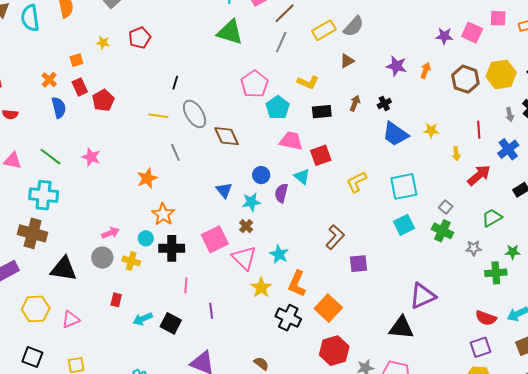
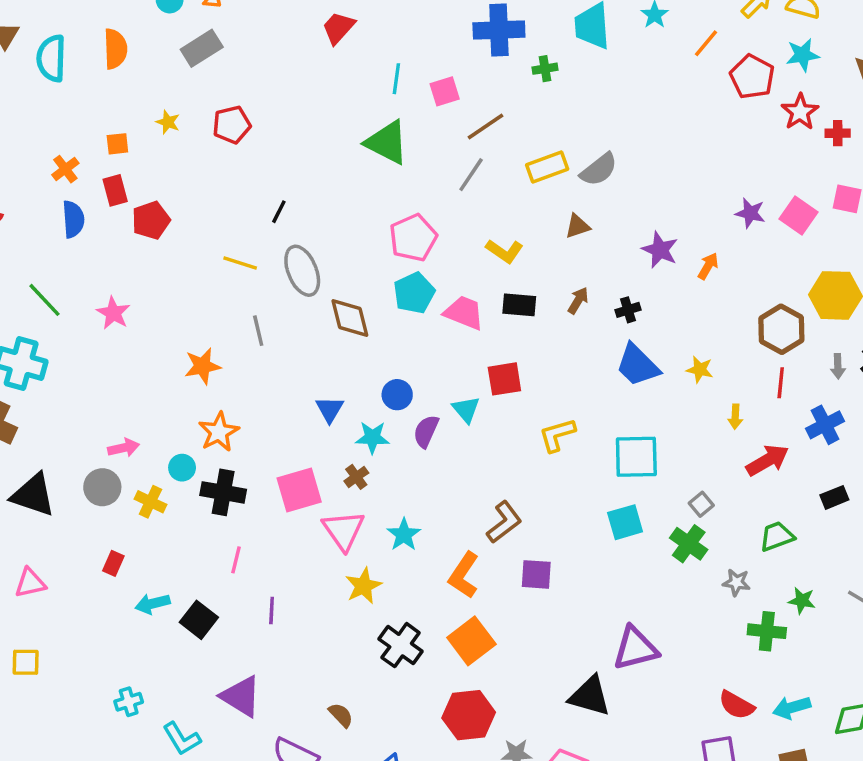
brown hexagon: (465, 79) -> (781, 329), moved
cyan pentagon: (278, 108) -> (414, 293), moved
pink trapezoid: (291, 141) -> (464, 313), moved
orange L-shape: (297, 284) -> (464, 575), moved

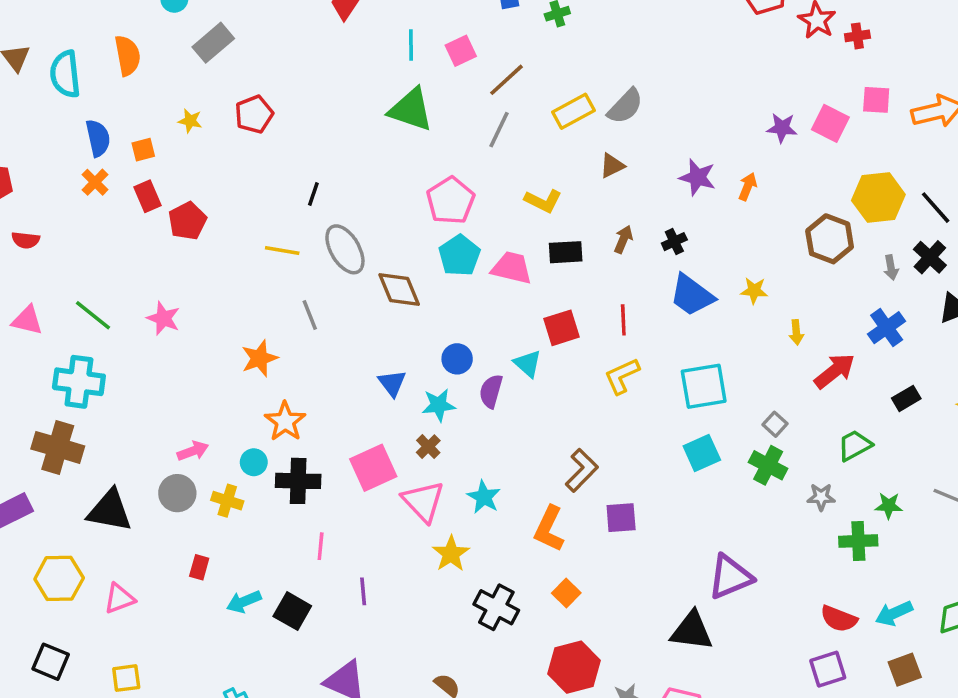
blue semicircle: (73, 219) -> (98, 138), moved
red line: (781, 383) -> (623, 320), moved
orange square: (471, 641) -> (566, 593), size x0.6

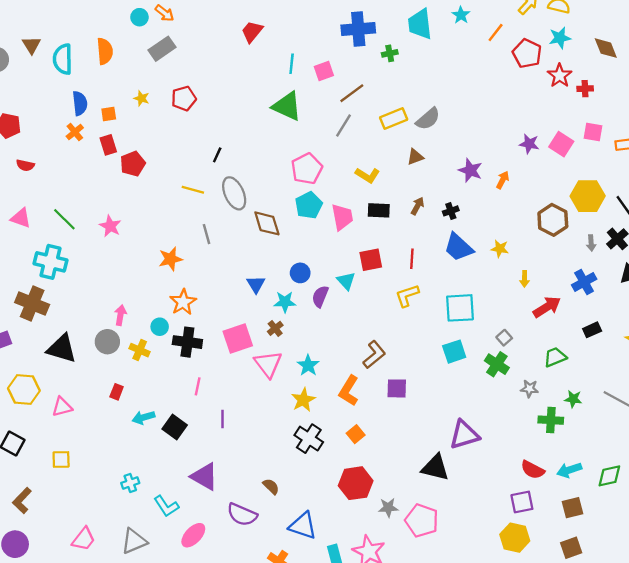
pink trapezoid: (512, 268) -> (342, 217), turned 60
pink arrow: (193, 451) -> (120, 315), turned -66
yellow star: (451, 554) -> (303, 400), moved

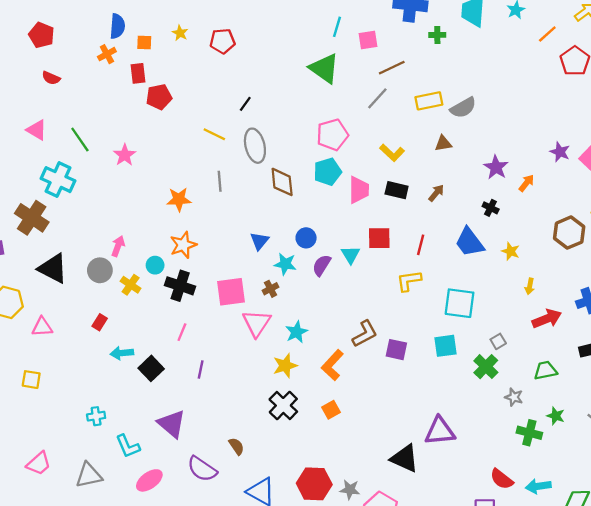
black cross: (451, 211) -> (491, 208), moved, turned 35
purple square: (397, 388) -> (396, 350), moved
red hexagon: (356, 483) -> (314, 484), moved

